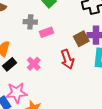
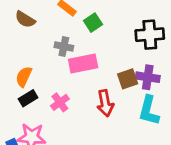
pink rectangle: (46, 32) -> (83, 63), size x1.5

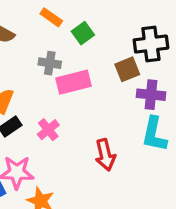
brown square: (128, 79) -> (127, 69), moved
red arrow: (105, 103) -> (105, 155), moved

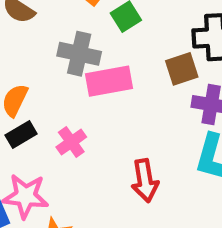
gray cross: (50, 63) -> (79, 54), size x1.4

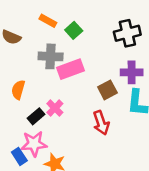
brown square: (182, 69) -> (107, 90), moved
black rectangle: (21, 135) -> (36, 116), moved

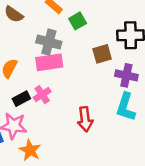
pink rectangle: (70, 69) -> (49, 62), moved
brown square: (107, 90) -> (102, 54), moved

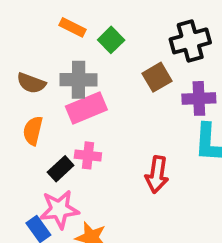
brown semicircle: (14, 14) -> (31, 83), moved
pink cross: (42, 95) -> (88, 155), turned -36
red arrow: (85, 119) -> (157, 175), turned 30

